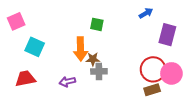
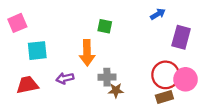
cyan square: (35, 47) -> (37, 51), turned -30
brown star: (93, 59) -> (116, 90), moved
purple arrow: (67, 82) -> (65, 78), moved

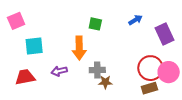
blue arrow: (158, 14) -> (135, 20), moved
purple rectangle: (181, 37) -> (165, 34), turned -40

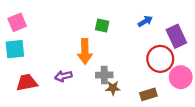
cyan square: (34, 46) -> (15, 49), moved
red circle: (150, 68) -> (160, 59), moved
brown rectangle: (149, 88) -> (148, 94), moved

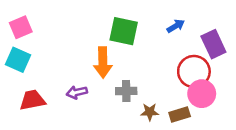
green square: (102, 26) -> (124, 31), size x1.6
cyan square: (15, 49) -> (18, 60), turned 30
pink circle: (181, 77) -> (202, 94), moved
brown star: (113, 88) -> (150, 112), moved

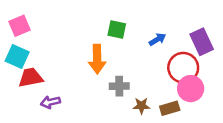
blue arrow: (176, 26) -> (157, 39), moved
green square: (124, 31) -> (117, 30), size x0.7
purple arrow: (77, 92) -> (50, 102), moved
red trapezoid: (32, 100) -> (31, 77), moved

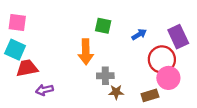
pink square: (20, 26) -> (17, 22), turned 30
brown star: (141, 106) -> (116, 92), moved

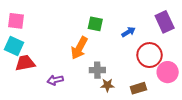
purple rectangle: (178, 37) -> (165, 22), moved
orange arrow: (86, 52) -> (79, 48), turned 30
pink circle: (168, 78) -> (168, 72), moved
purple arrow: (44, 90) -> (55, 80), moved

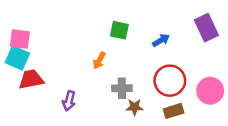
pink square: (16, 21) -> (20, 39), moved
orange arrow: (79, 48) -> (99, 60), size x0.6
red circle: (150, 55) -> (170, 81), moved
purple arrow: (55, 80) -> (69, 101), turned -63

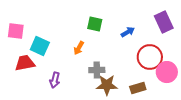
cyan square: (17, 58) -> (40, 46), moved
red circle: (170, 81) -> (150, 57), moved
brown star: (135, 107) -> (107, 85), size x1.5

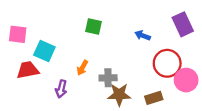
green square: (95, 24) -> (94, 27), moved
blue arrow: (128, 32) -> (143, 35), turned -128
orange arrow: (79, 48) -> (82, 68), moved

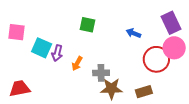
red trapezoid: (28, 70) -> (20, 89), moved
pink circle: (186, 80) -> (174, 48), moved
purple arrow: (61, 89) -> (57, 53), moved

